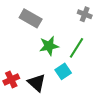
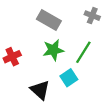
gray rectangle: (31, 18) -> (49, 20), moved
red cross: (11, 80) -> (12, 57), moved

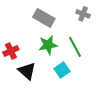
green line: (83, 52) -> (75, 47), turned -60
black triangle: (40, 90) -> (27, 71), moved

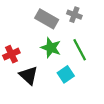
gray cross: (83, 14) -> (74, 15), moved
green star: (48, 45) -> (51, 48), turned 30

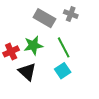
green star: (51, 48) -> (33, 45), moved, turned -30
green line: (80, 50) -> (64, 47), moved

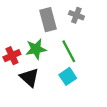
gray rectangle: (44, 18) -> (48, 20), turned 45

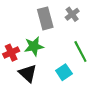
gray cross: (76, 15) -> (72, 14), turned 32
green line: (69, 51) -> (80, 51), moved

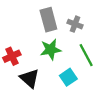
gray cross: (72, 14) -> (75, 24), moved, turned -32
green star: (34, 46) -> (51, 50), moved

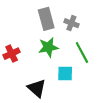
cyan square: (68, 77) -> (65, 74), turned 35
black triangle: (30, 78) -> (37, 88), moved

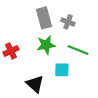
green line: (82, 53) -> (78, 50), turned -40

